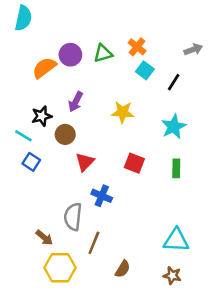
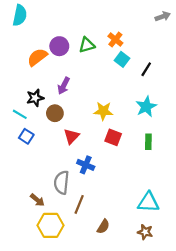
gray arrow: (193, 49) -> (163, 16), moved
yellow star: (123, 112) -> (103, 111), moved

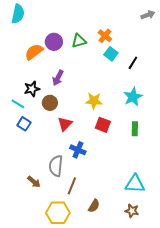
yellow hexagon: (51, 225) -> (58, 213), moved

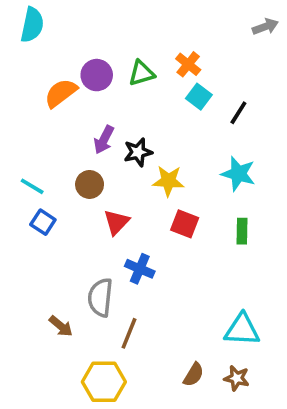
black star: (32, 89) -> (138, 152), moved
cyan star: (133, 97) -> (238, 174), turned -30
brown semicircle: (94, 206) -> (194, 375), moved

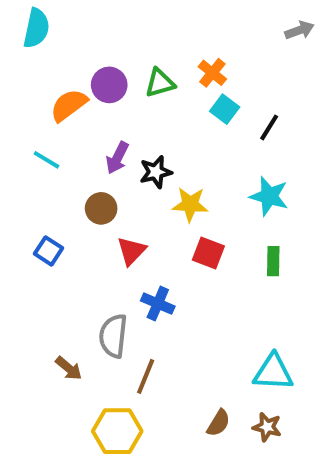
cyan line: (32, 186) -> (46, 160), moved

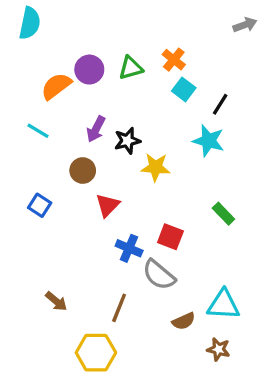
cyan star: (269, 196) -> (208, 141), moved
red square: (208, 253) -> (170, 237), moved
green rectangle: (273, 261) -> (223, 214), turned -45
gray semicircle: (113, 336) -> (159, 275), moved, turned -56
brown semicircle: (218, 423) -> (184, 321), moved, turned 35

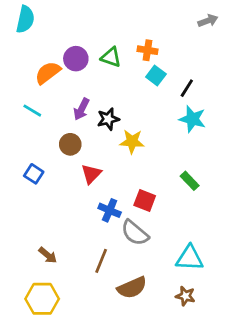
orange cross: (174, 60) -> (147, 50), turned -30
green triangle: (131, 68) -> (111, 57), turned 35
cyan star: (208, 141) -> (192, 119), moved
brown semicircle: (184, 321) -> (132, 288), moved, size x1.5
yellow hexagon: (96, 353) -> (42, 299), moved

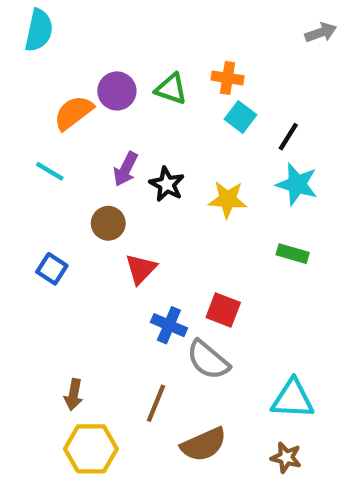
black star: (108, 119) -> (167, 184), turned -30
yellow star: (132, 142) -> (228, 199), moved
green rectangle: (190, 181) -> (293, 254), moved, turned -30
brown arrow: (48, 255) -> (74, 395), turned 60
yellow hexagon: (42, 299) -> (91, 449), moved

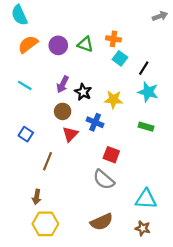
cyan semicircle: (39, 30) -> (19, 15), turned 144
orange semicircle: (74, 113) -> (28, 44), moved
brown circle: (108, 223) -> (63, 111), moved
blue cross: (169, 325) -> (95, 122), moved
brown line: (156, 403) -> (47, 161), moved

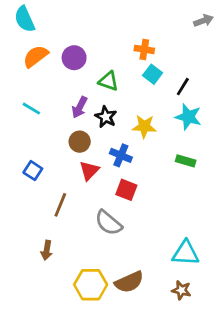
green triangle: (85, 44) -> (109, 81), moved
red square: (111, 155) -> (126, 190), moved
gray semicircle: (104, 180) -> (109, 223), moved
yellow hexagon: (45, 224) -> (91, 285), moved

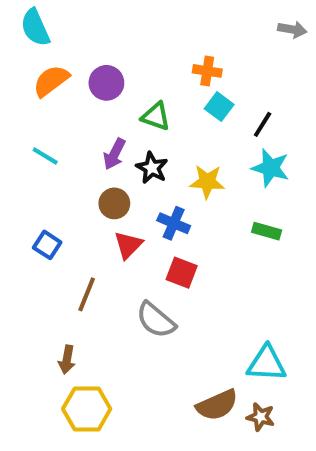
gray arrow: (203, 21) -> (292, 29), turned 30
brown semicircle: (129, 282) -> (217, 405), moved
yellow hexagon: (91, 285) -> (87, 409), moved

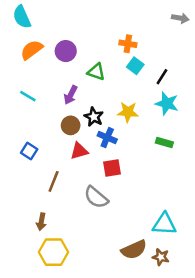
black star: (152, 168) -> (94, 117), moved
red triangle: (128, 245) -> (79, 151), turned 30
red square: (182, 273) -> (112, 168), turned -30

